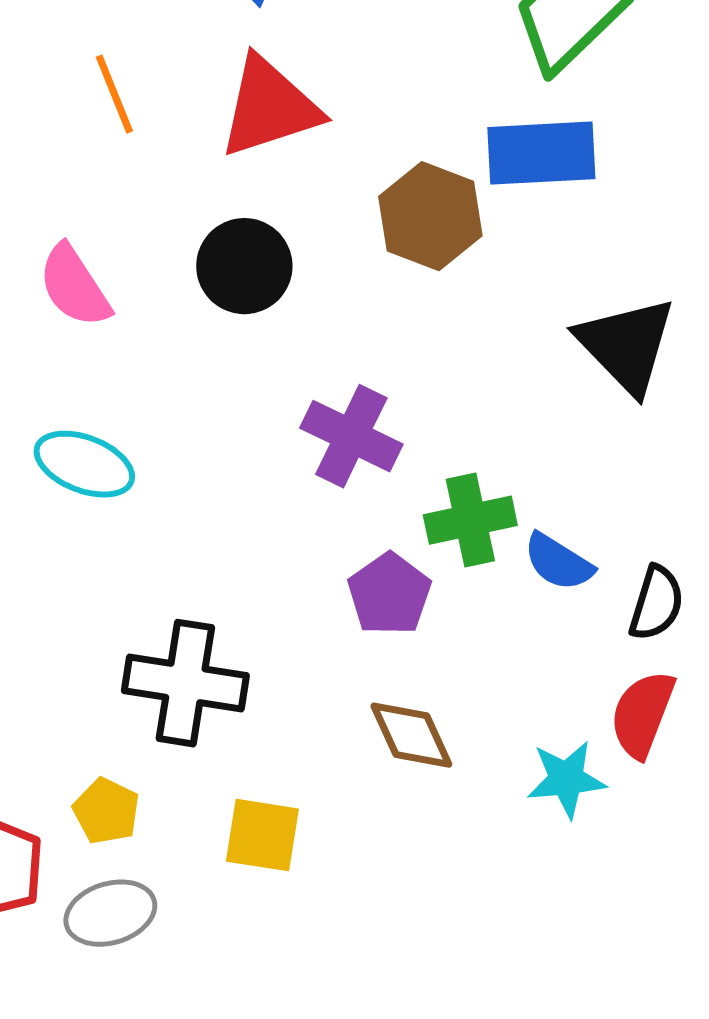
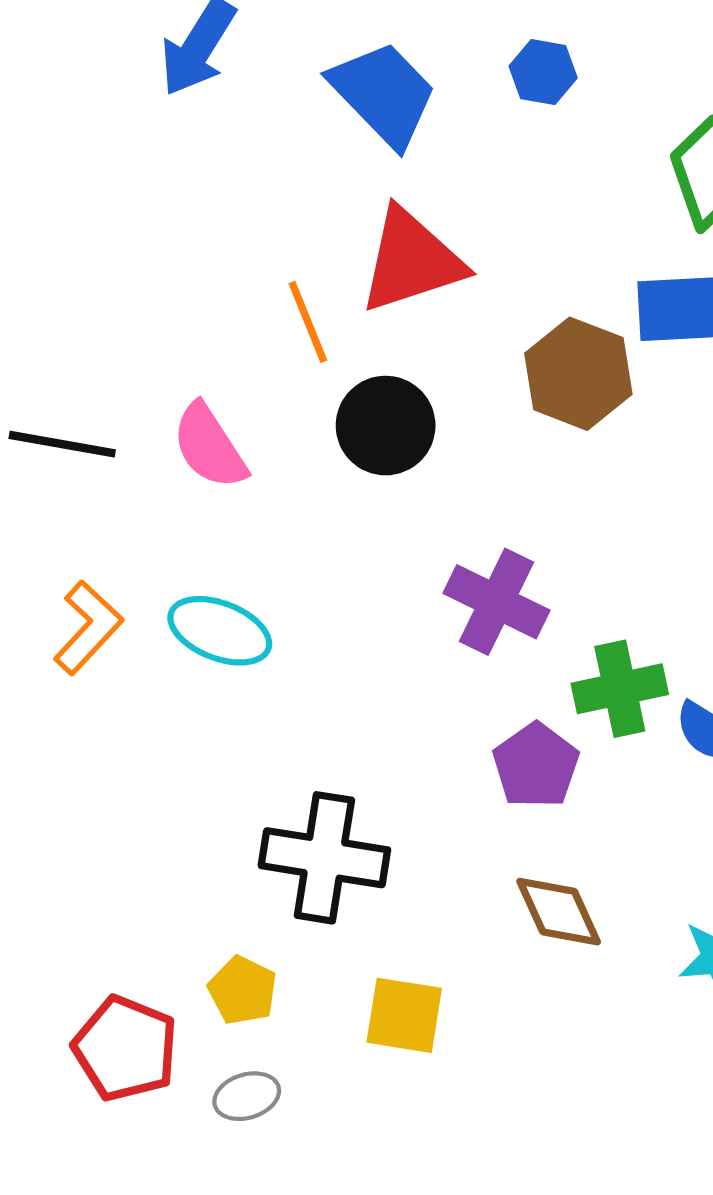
orange line: (114, 94) -> (308, 322), moved
gray ellipse: (110, 913) -> (247, 1096), size x0.7

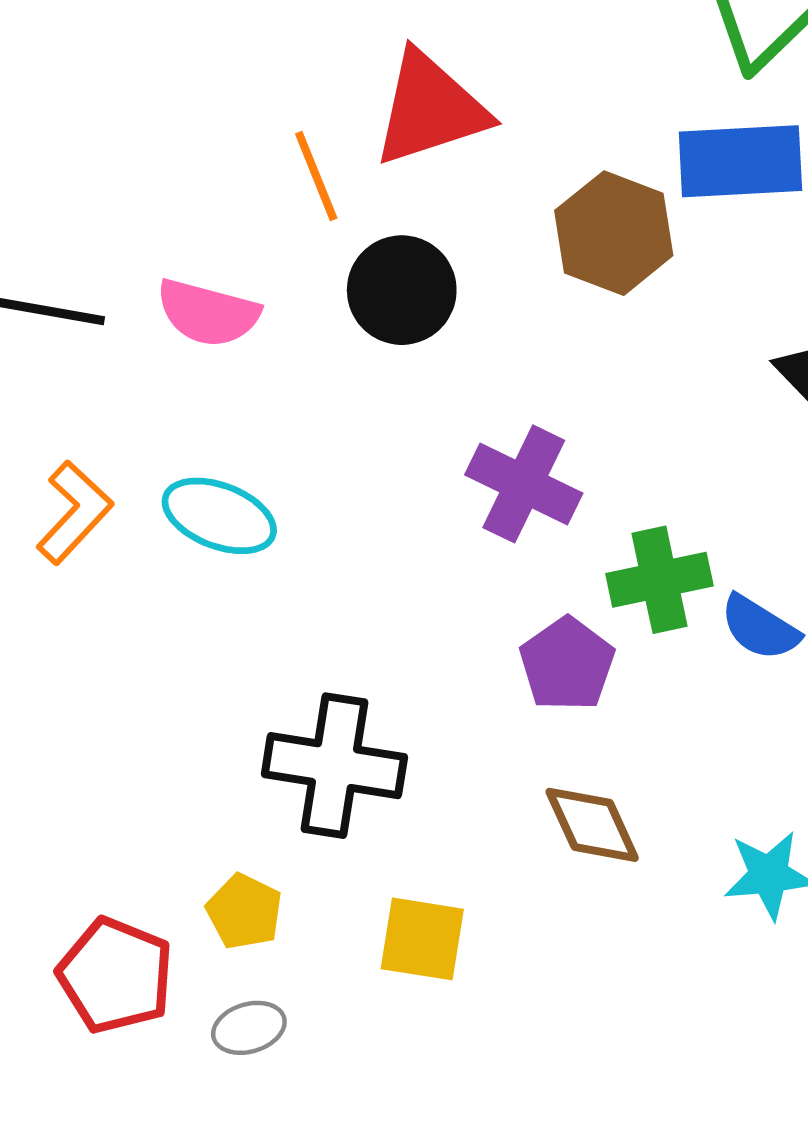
pink semicircle: (209, 446) -> (208, 313), turned -42

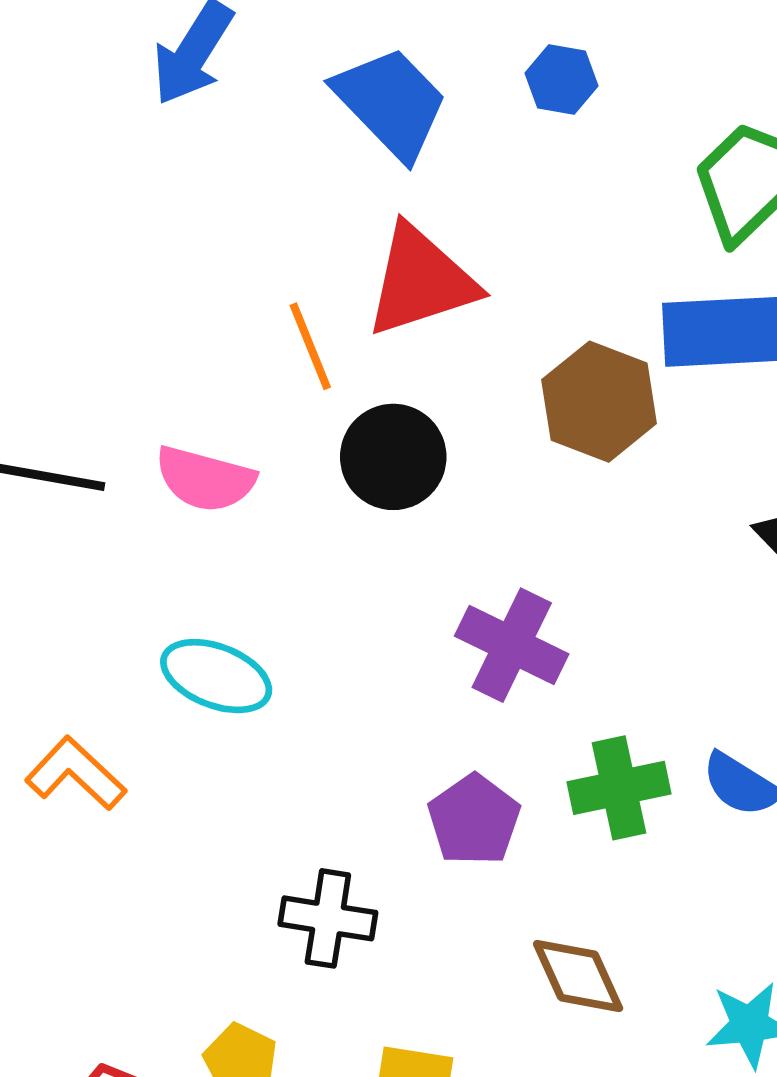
orange L-shape: (74, 512) -> (76, 773), moved, turned -90
green cross: (659, 580) -> (619, 788), moved
purple pentagon: (567, 664) -> (474, 820), moved
black cross: (334, 766) -> (328, 918), size x0.7

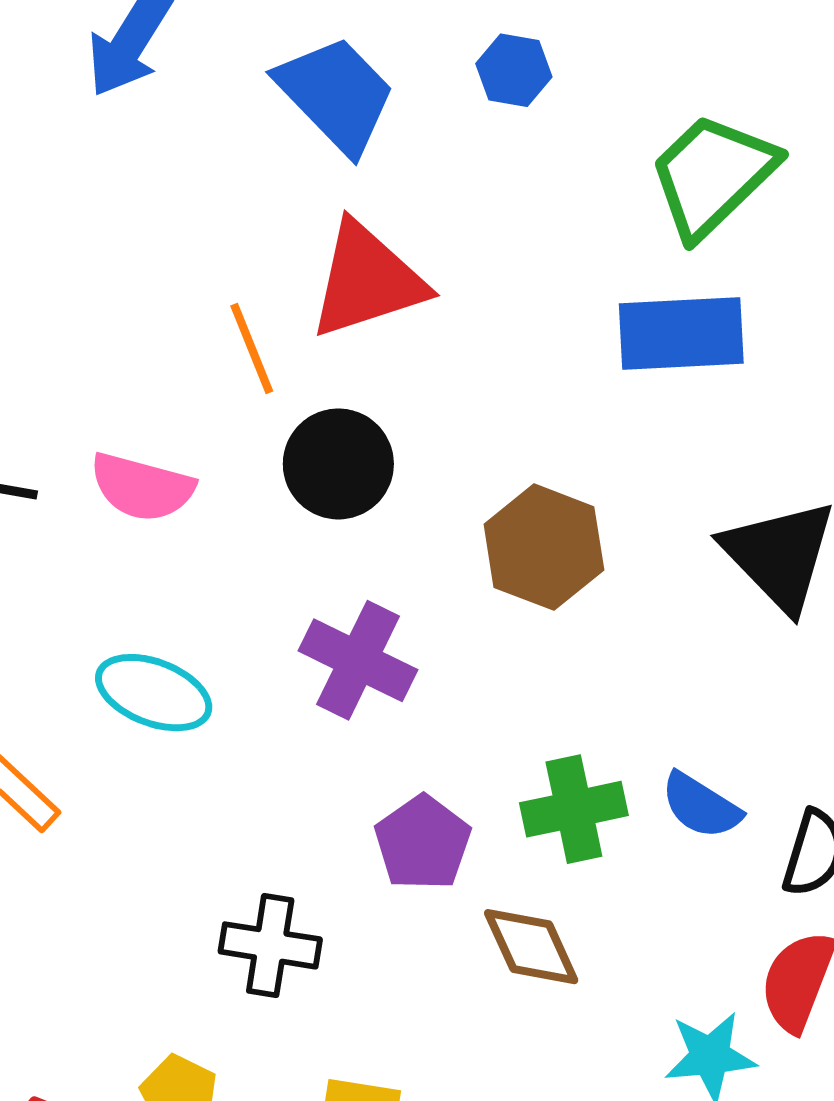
brown hexagon: (599, 402) -> (544, 547), moved
purple cross: (512, 645) -> (358, 660), moved
brown diamond: (578, 976) -> (531, 947), moved

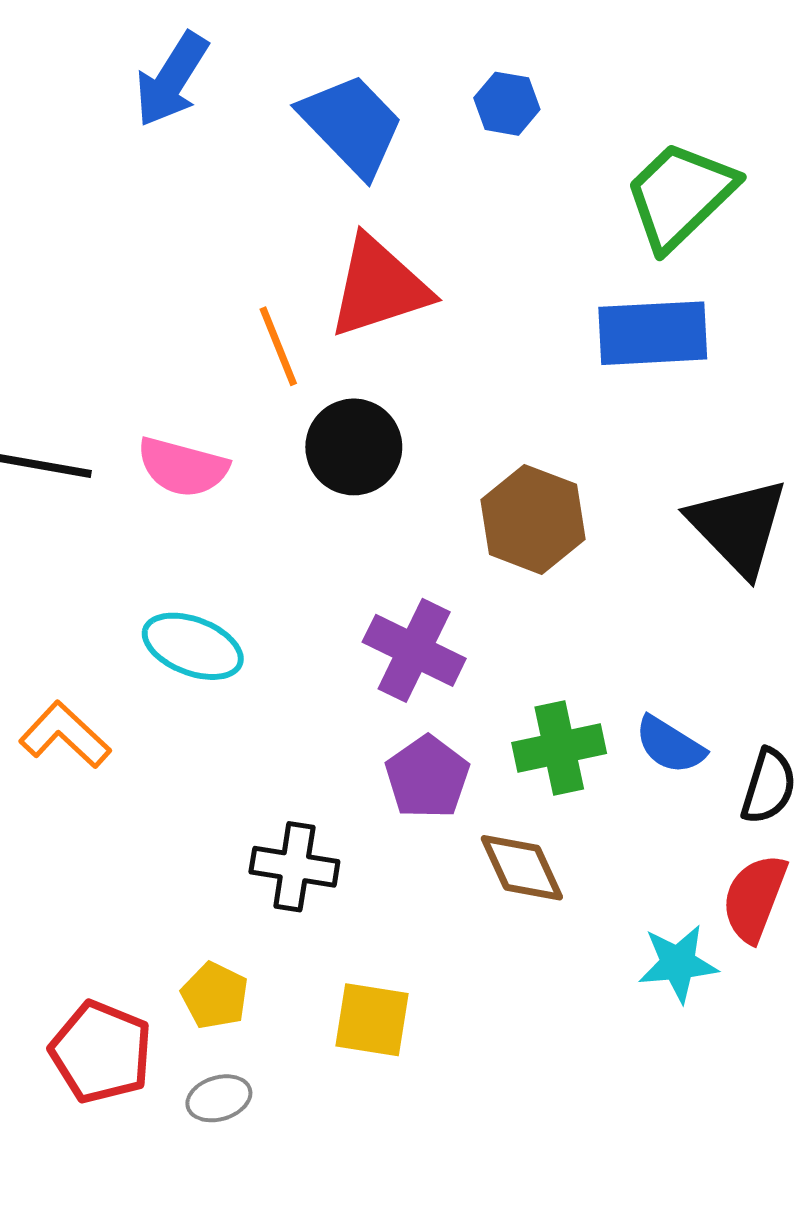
purple cross: (358, 660) -> (414, 650), moved

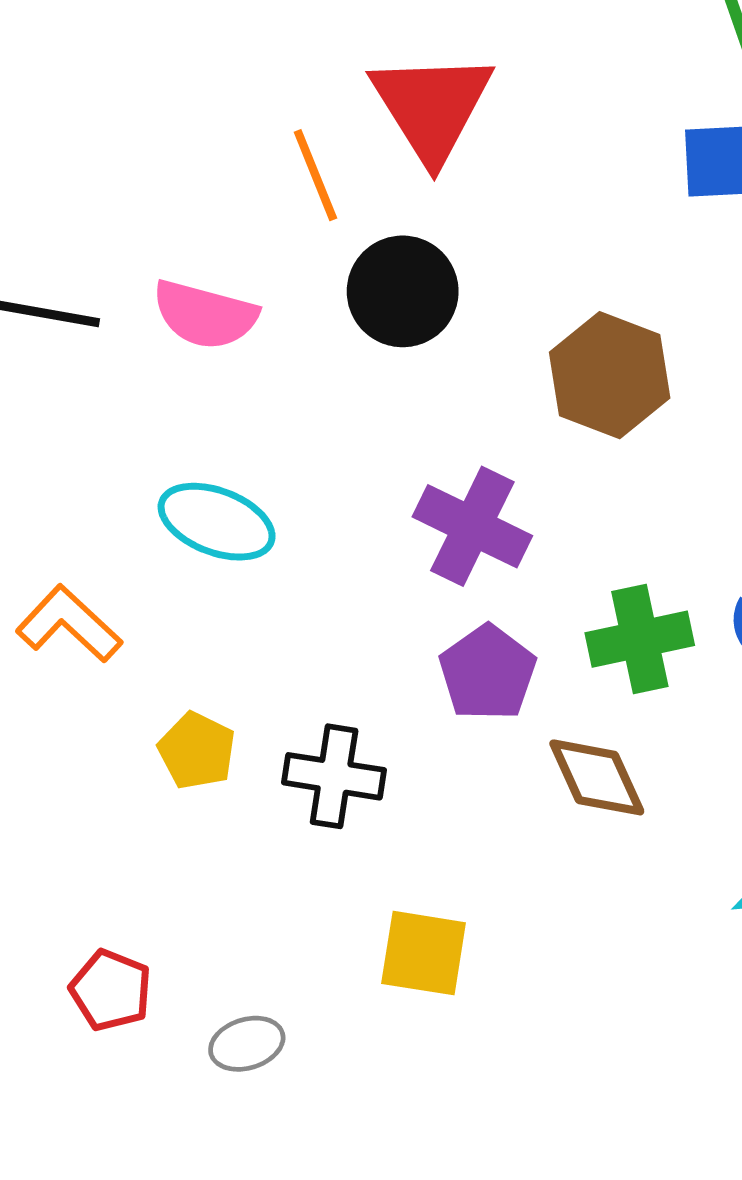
red triangle: (379, 287) -> (432, 107), turned -44
yellow pentagon: (215, 996) -> (197, 751), moved
red pentagon: (101, 1052) -> (111, 990), size x0.7

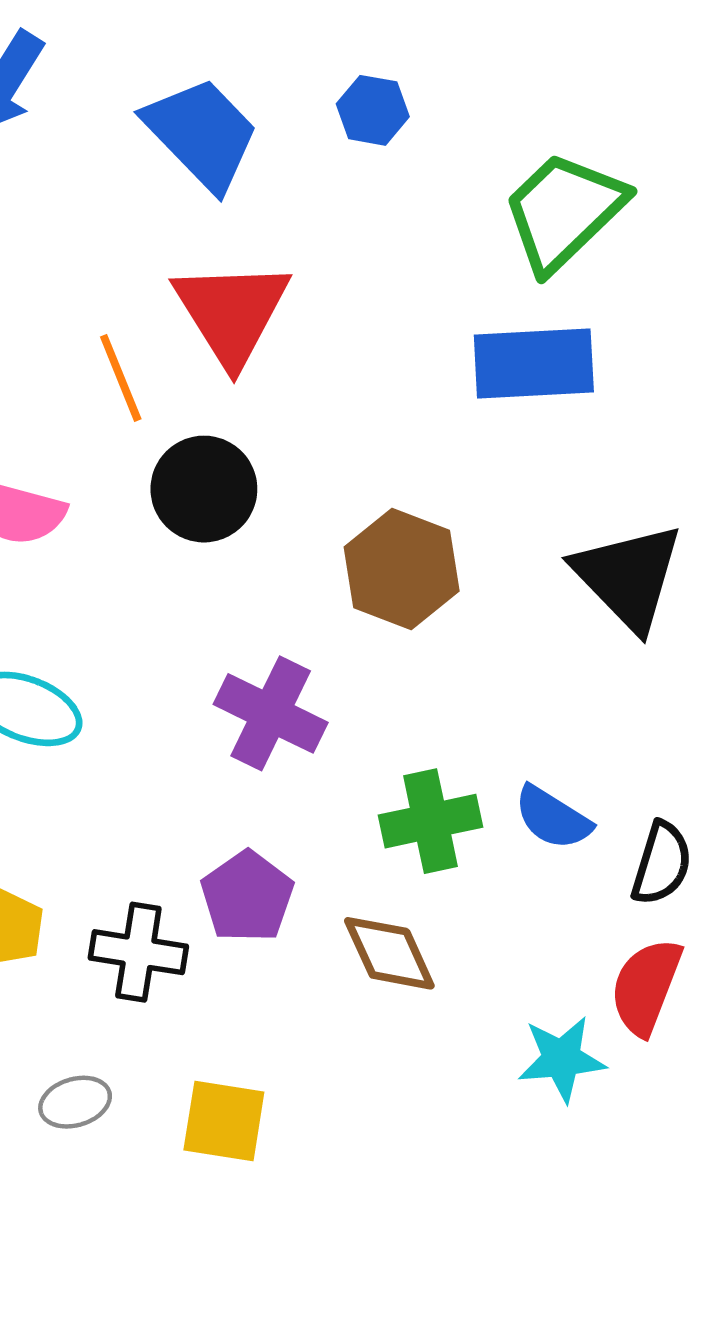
purple pentagon: (488, 673) -> (247, 897), moved
gray ellipse: (247, 1044) -> (75, 1102), moved

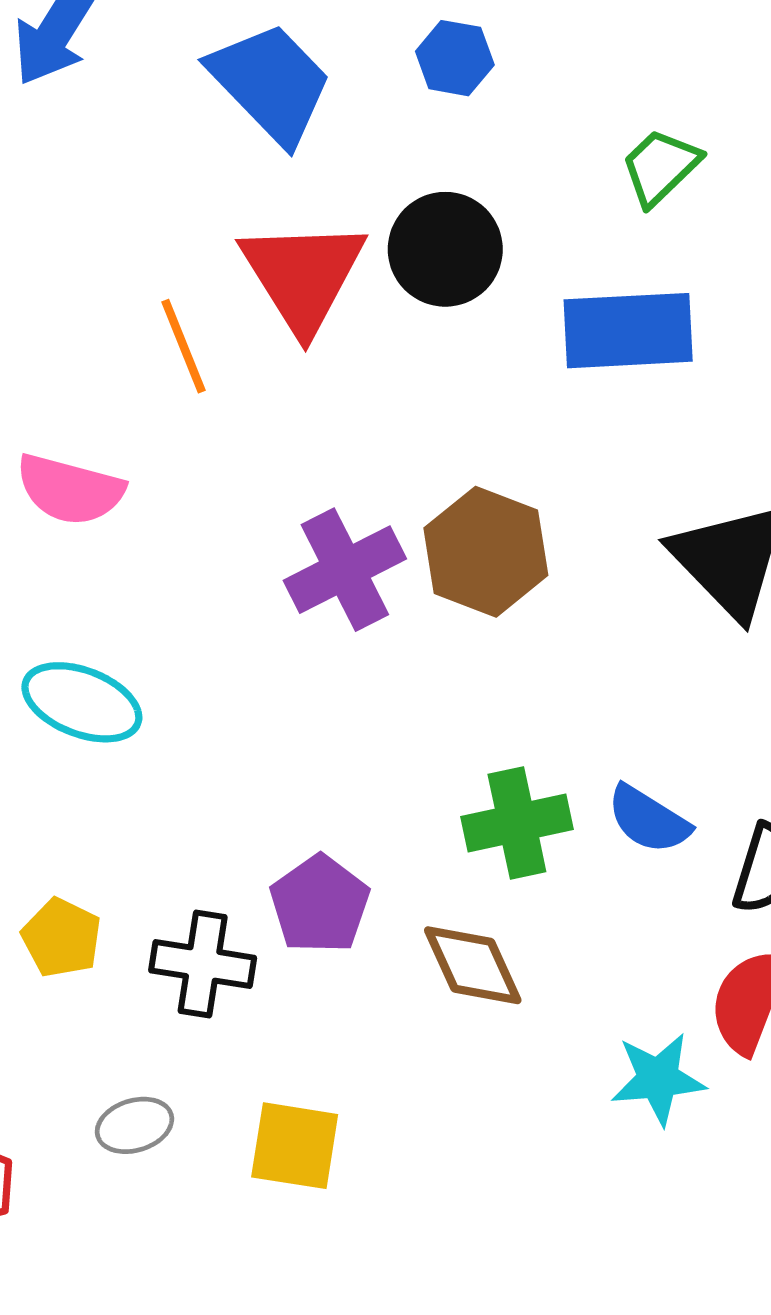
green trapezoid: (564, 211) -> (660, 167), size x0.6
black circle: (204, 489) -> (445, 249), moved
purple cross: (271, 713) -> (345, 570), moved, turned 37

